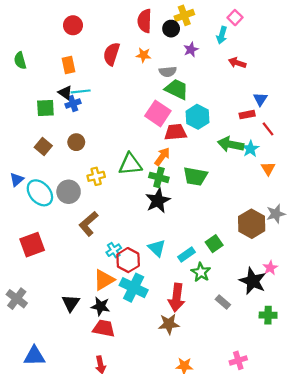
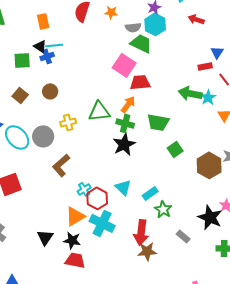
cyan hexagon: (198, 117) -> (155, 24), moved
green square: (214, 244) -> (175, 149), moved
brown star: (169, 324) -> (147, 251), moved

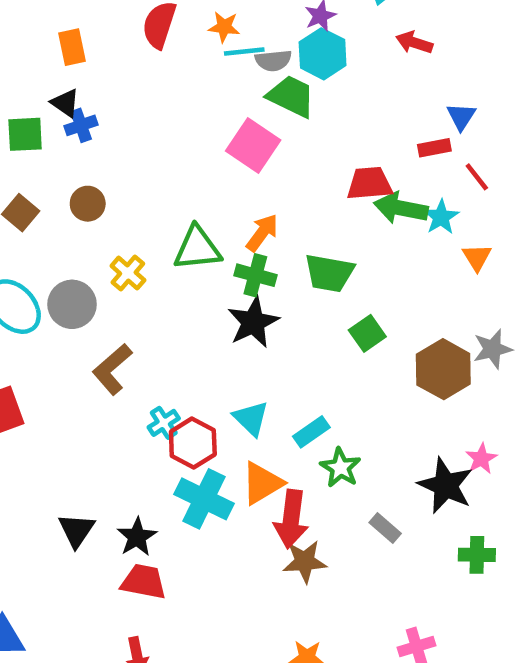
cyan line: (54, 45) -> (244, 52), moved
red trapezoid: (140, 82) -> (369, 184), moved
yellow cross: (68, 122) -> (128, 273), turned -35
orange triangle: (75, 216) -> (262, 483), moved
black star: (72, 240) -> (137, 537), turned 30

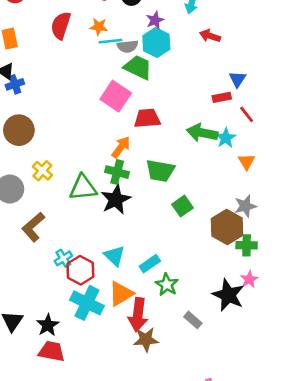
red trapezoid: (369, 184) -> (147, 118), moved
brown circle: (88, 204) -> (19, 130), size x1.5
green triangle: (197, 248) -> (83, 188), moved
gray star: (493, 349) -> (245, 206), moved
green cross: (477, 555) -> (247, 245), moved

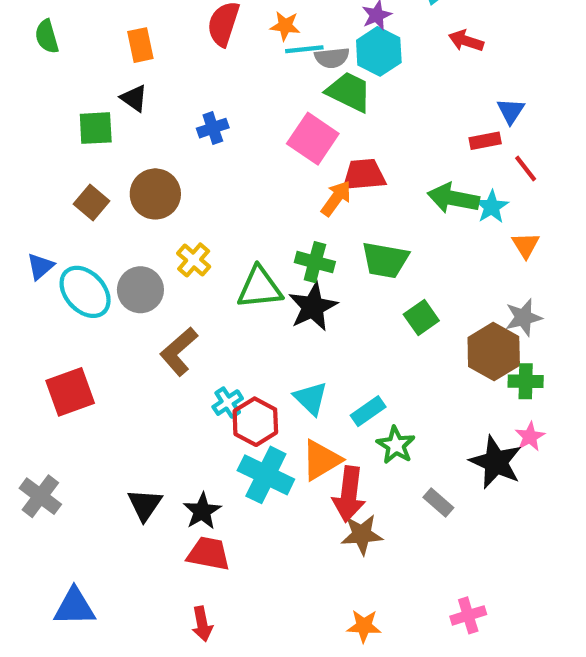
blue cross: (15, 84) -> (213, 128), moved
orange arrow: (121, 147) -> (336, 198), moved

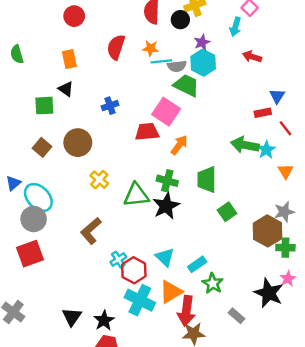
red trapezoid: (364, 175) -> (147, 132), moved
green trapezoid: (385, 260) -> (207, 180), turned 80
gray circle: (140, 290) -> (34, 219), moved

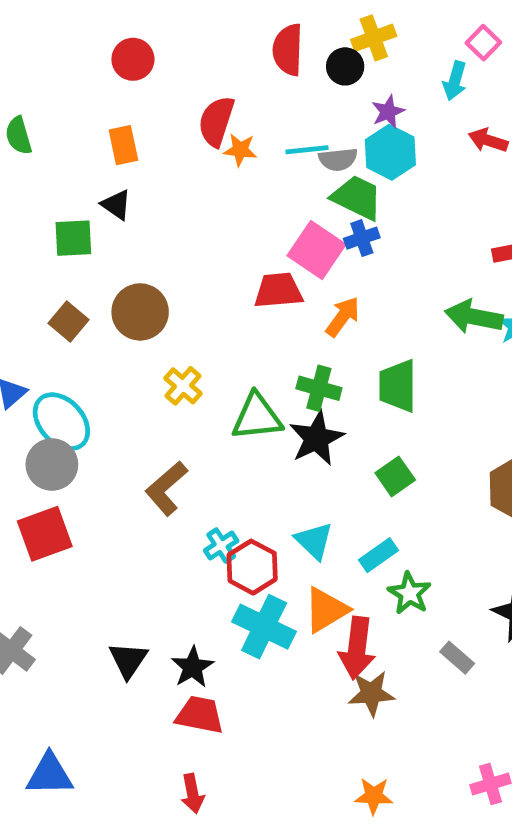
orange star: (151, 48) -> (240, 150), moved
blue cross: (110, 106) -> (362, 238), moved
green square: (227, 212) -> (395, 476), moved

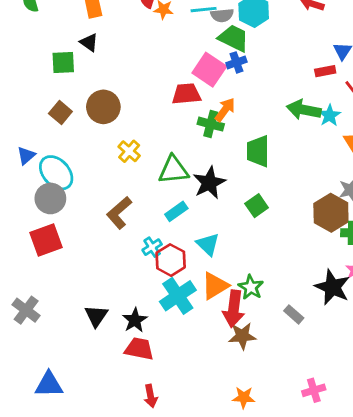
green cross: (319, 388) -> (211, 124), moved
cyan rectangle: (378, 555) -> (176, 211), moved
green star: (409, 593) -> (251, 287), moved
cyan cross: (264, 627) -> (178, 296), turned 30
red arrow: (193, 794) -> (151, 396), moved

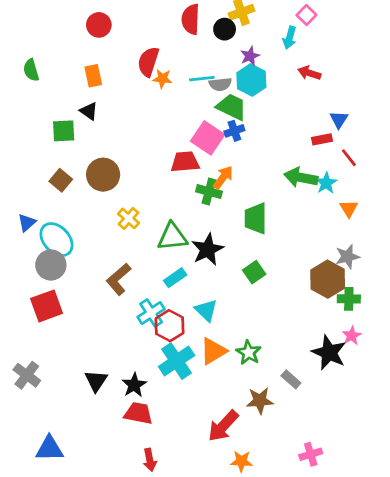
cyan cross: (152, 247) -> (151, 313), size x1.4
red arrow: (234, 309) -> (223, 426), moved, turned 36
brown star: (242, 336) -> (260, 401), moved

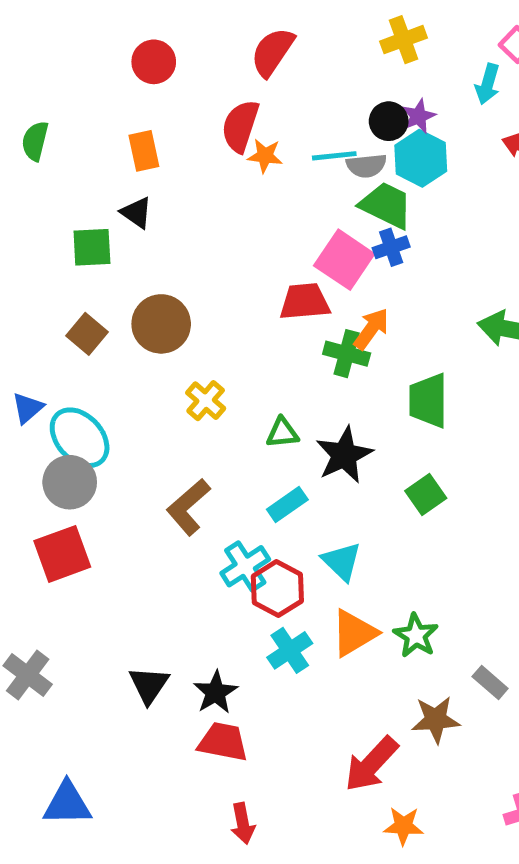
red semicircle: (191, 19) -> (272, 52), moved, turned 32
black circle: (225, 29) -> (389, 121), moved
green semicircle: (31, 70) -> (35, 141), turned 30
green triangle: (172, 237) -> (282, 433), size x0.6
cyan cross: (177, 361) -> (290, 650), size x0.7

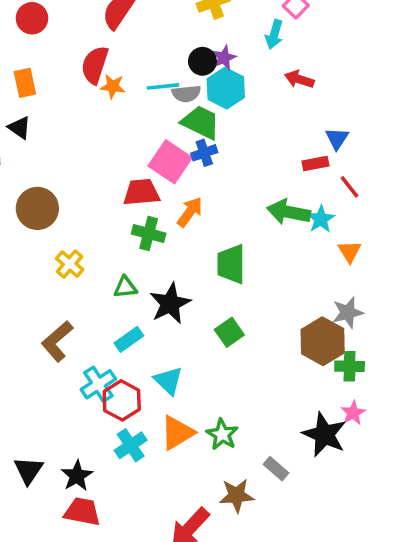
green cross: (347, 354) -> (149, 234), moved

